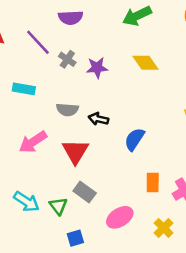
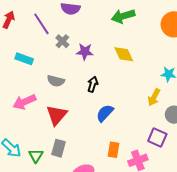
black arrow: (98, 119) -> (93, 84), moved, turned 84
gray rectangle: (85, 192) -> (58, 148), turned 60

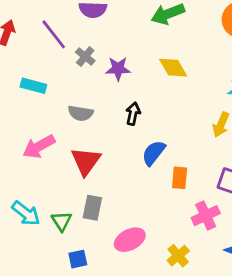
orange rectangle: (113, 150) -> (180, 178), moved

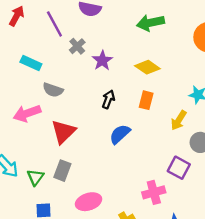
yellow diamond: (173, 68) -> (147, 67), turned -35
purple star: (118, 69) -> (102, 61), turned 30
gray semicircle: (81, 113) -> (53, 90), moved
orange rectangle: (180, 178) -> (146, 100), moved

